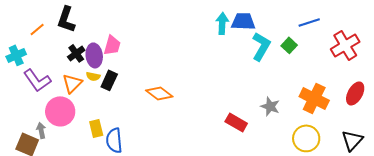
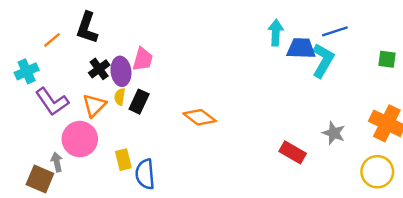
blue trapezoid: (243, 21) -> (301, 48), moved
blue line: (309, 22) -> (335, 31), moved
green square: (289, 45) -> (387, 59), moved, turned -35
yellow semicircle: (93, 76) -> (120, 97), turned 88

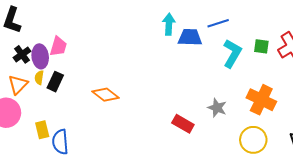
cyan L-shape: (323, 60) -> (232, 53), moved

